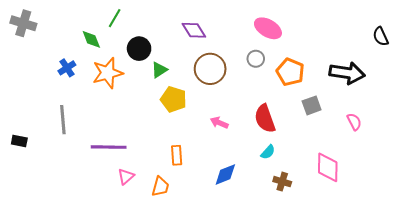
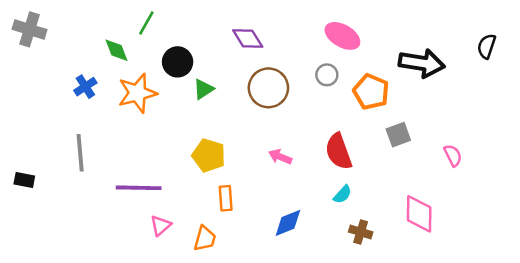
black semicircle: (381, 36) -> (487, 46), turned 42
black arrow: (347, 73) -> (422, 63), moved
yellow pentagon: (174, 99) -> (209, 155), moved

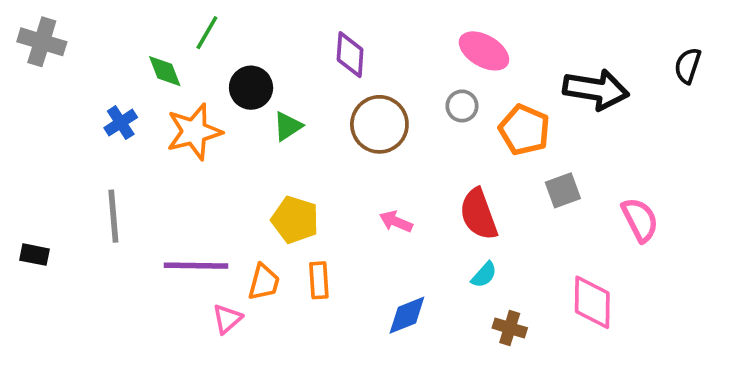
purple diamond: (248, 39) -> (350, 55), turned 36
pink semicircle: (453, 155) -> (640, 220), size x1.4
orange trapezoid: (205, 238) -> (264, 282), moved

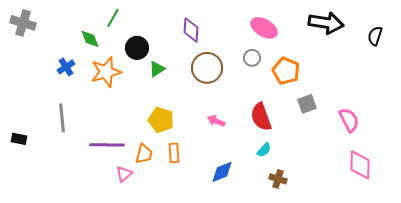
black arrow: (596, 89) -> (326, 23), moved
pink diamond: (592, 302) -> (360, 165), moved

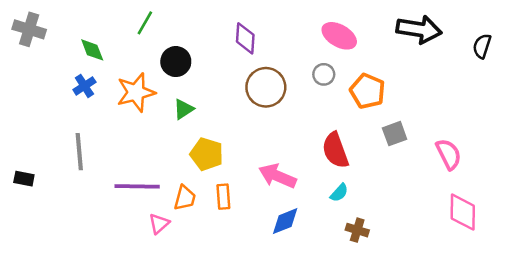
green diamond: (90, 39) -> (92, 50), moved
green triangle: (157, 69) -> (184, 109), moved
pink arrow: (216, 121) -> (277, 176), moved, size x1.6

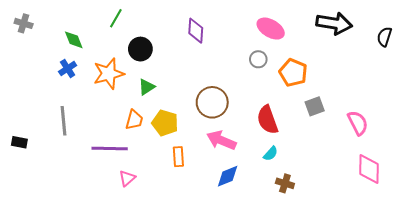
gray cross: (29, 29) -> (24, 23), size x0.7
brown circle: (266, 87) -> (212, 102), moved
orange trapezoid: (185, 198) -> (134, 120), moved

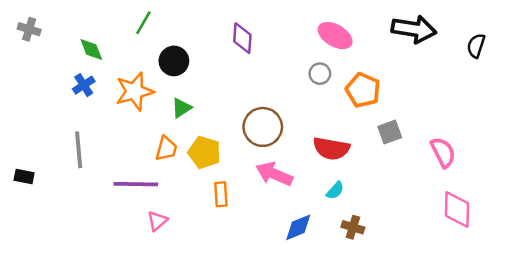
red semicircle: (268, 120) -> (331, 149), turned -60
blue diamond: (228, 176) -> (298, 227), moved

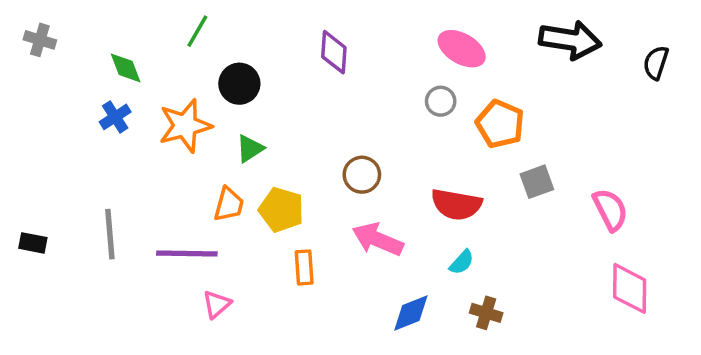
brown circle: (263, 127) -> (362, 175), size x0.7
gray line: (79, 150) -> (110, 234), moved

